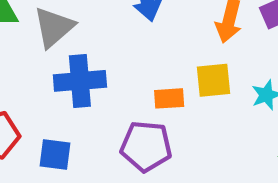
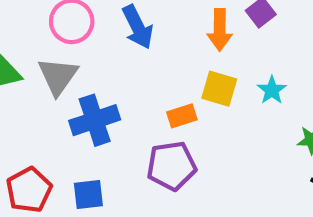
yellow square: (214, 80) -> (219, 89), turned 36

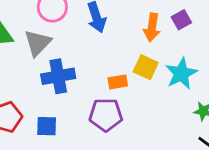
cyan star: (272, 90) -> (181, 73), size x1.6

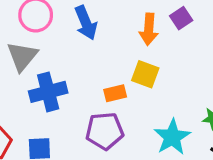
cyan star: (181, 73) -> (172, 137), moved

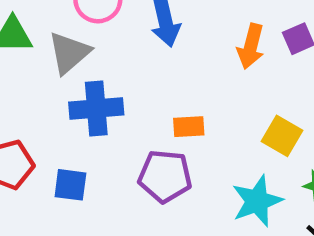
yellow square: (145, 74) -> (282, 136), moved

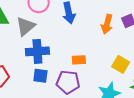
blue square: (70, 185) -> (40, 76), moved

